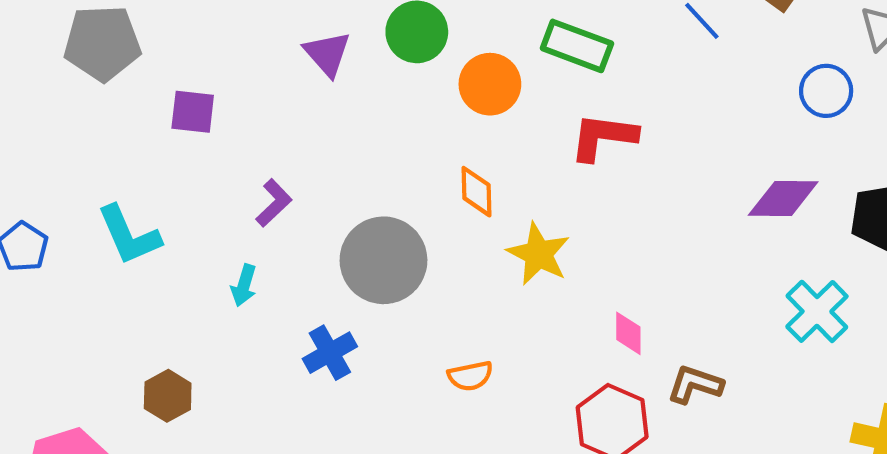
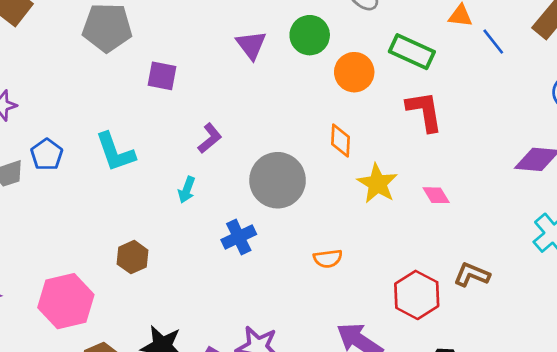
red L-shape: (603, 137) -> (424, 111), turned 69
pink diamond: (628, 333) -> (436, 195), moved, turned -36

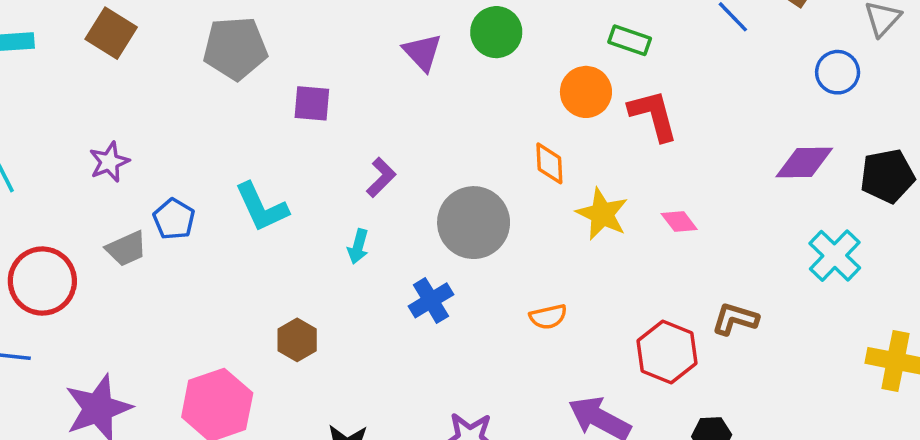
green rectangle: (412, 52) -> (630, 40), size x0.7
orange circle: (354, 72) -> (586, 92), moved

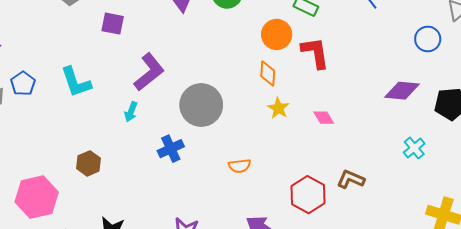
orange diamond: (549, 163) -> (268, 74), moved
purple L-shape: (381, 177) -> (149, 72), size x1.6
yellow star: (602, 214) -> (278, 108), size x0.7
cyan cross: (835, 256) -> (414, 148), size x0.7

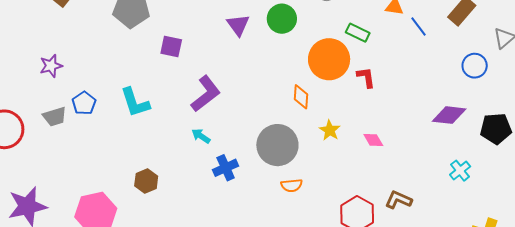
orange circle: (277, 34) -> (329, 59), size x1.4
red L-shape: (315, 53) -> (366, 77), size x0.7
orange diamond: (268, 74) -> (301, 97), moved
gray circle: (201, 105) -> (277, 145), moved
cyan arrow: (131, 112) -> (201, 136), moved, turned 102

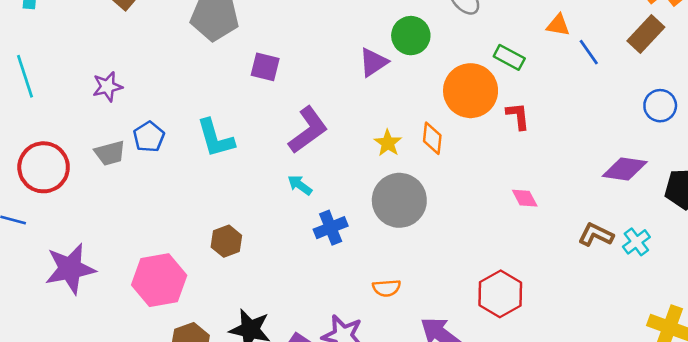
purple triangle: (238, 25) -> (373, 62), moved, turned 30
yellow star: (330, 130) -> (388, 143), moved
orange semicircle: (292, 185) -> (386, 288), moved
brown L-shape: (398, 200) -> (596, 235), moved

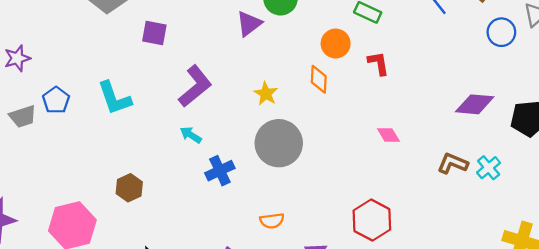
orange circle: (471, 91) -> (336, 44), size x0.6
blue circle: (660, 106) -> (501, 32), moved
orange diamond: (432, 138) -> (319, 79), moved

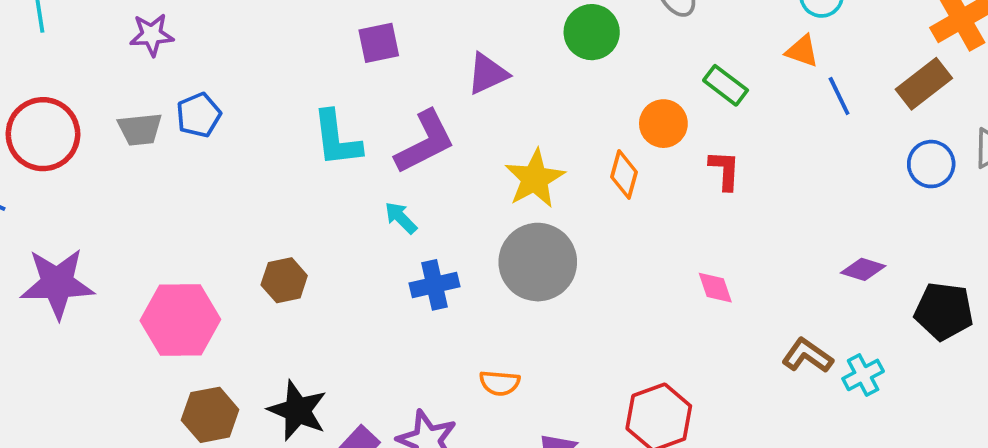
purple triangle: (249, 24) -> (488, 74), moved
purple square: (154, 33) -> (379, 43), turned -35
yellow star: (266, 94) -> (535, 179), size x1.5
cyan L-shape: (114, 98) -> (337, 139), moved
purple diamond: (475, 104) -> (863, 269), size x0.7

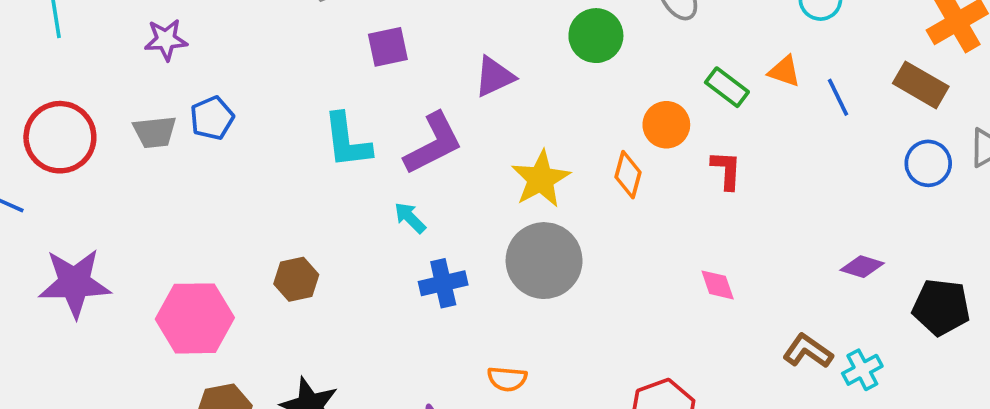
orange triangle: (802, 51) -> (784, 71), moved
brown rectangle: (924, 84) -> (921, 85), turned 68

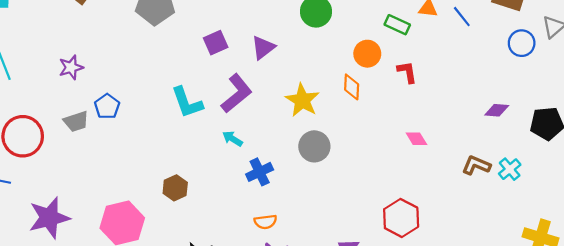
purple square: (388, 47) -> (216, 43), moved
gray circle: (544, 261) -> (314, 146), size x0.7
orange semicircle: (507, 379) -> (265, 222), moved

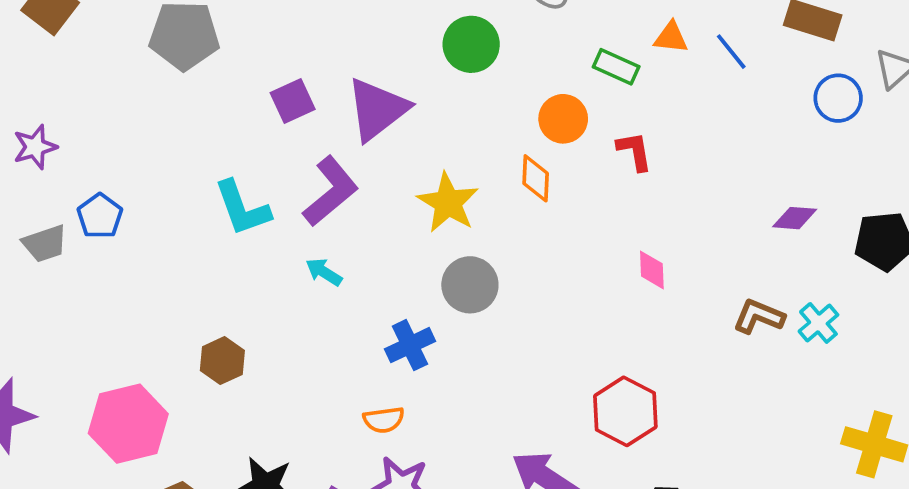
purple triangle: (263, 48) -> (377, 109), size x1.5
pink diamond: (416, 139) -> (652, 270), turned 30
blue cross: (260, 172) -> (410, 345), moved

